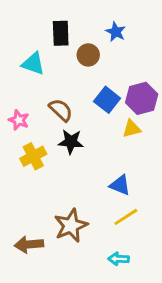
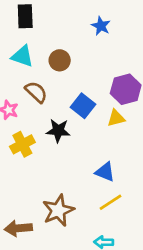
black rectangle: (61, 33) -> (25, 16), moved
brown circle: (88, 55) -> (60, 60), moved
blue square: (107, 100) -> (83, 106), moved
brown semicircle: (61, 110) -> (36, 92), moved

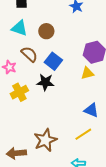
blue square: (83, 106) -> (53, 61), moved
blue triangle: (105, 172) -> (91, 110), moved

